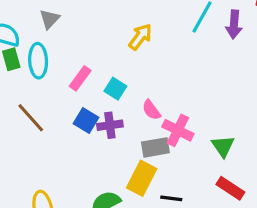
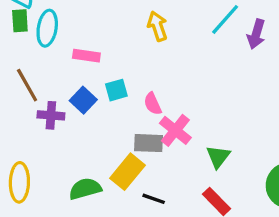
yellow arrow: (140, 37) -> (157, 26), turned -68
pink rectangle: (80, 78) -> (86, 56), turned 50
cyan square: (115, 89) -> (116, 90), moved, turned 30
purple cross: (110, 125) -> (51, 115), moved

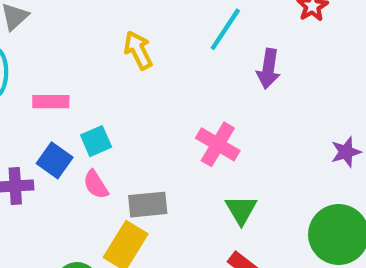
purple arrow: (256, 34) -> (268, 69), moved
pink semicircle: (153, 104) -> (96, 185), moved
pink cross: (175, 130) -> (218, 144), moved

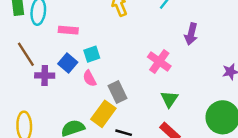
purple arrow: (268, 69) -> (191, 34), moved
gray rectangle: (148, 205) -> (118, 92), turned 65

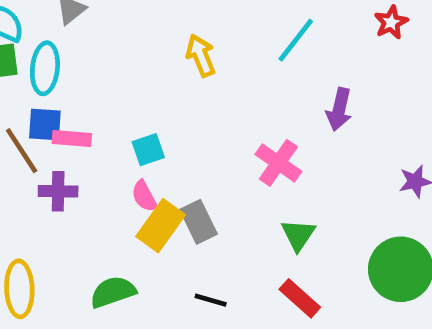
pink rectangle: (68, 30) -> (72, 139), moved
blue square: (68, 63) -> (45, 125), moved, turned -36
yellow rectangle: (103, 114) -> (161, 226), moved

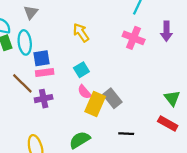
yellow arrow: (201, 56) -> (81, 33), moved
blue square: (45, 125) -> (42, 58), moved
pink cross: (278, 163) -> (134, 38), moved
green triangle: (298, 235) -> (172, 98), moved

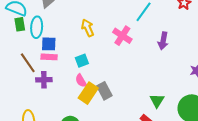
pink cross: (134, 38) -> (122, 36), moved

